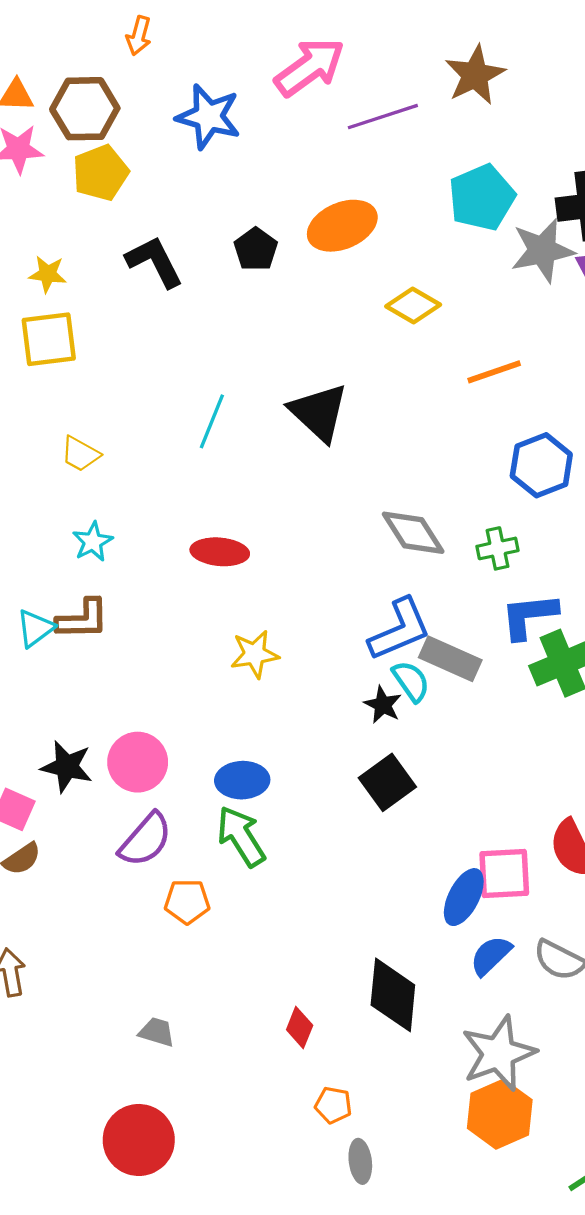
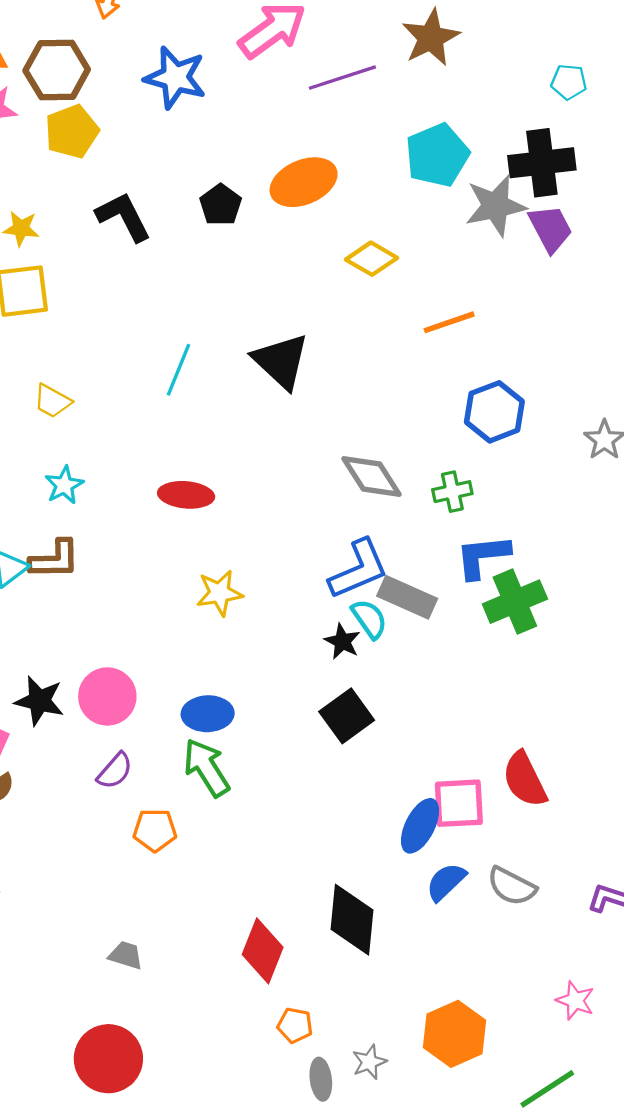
purple semicircle: (146, 840) -> (115, 771), size x0.7
red diamond: (300, 1028) -> (263, 951), size x1.6
gray star: (499, 1053) -> (369, 1062), moved, size x0.5

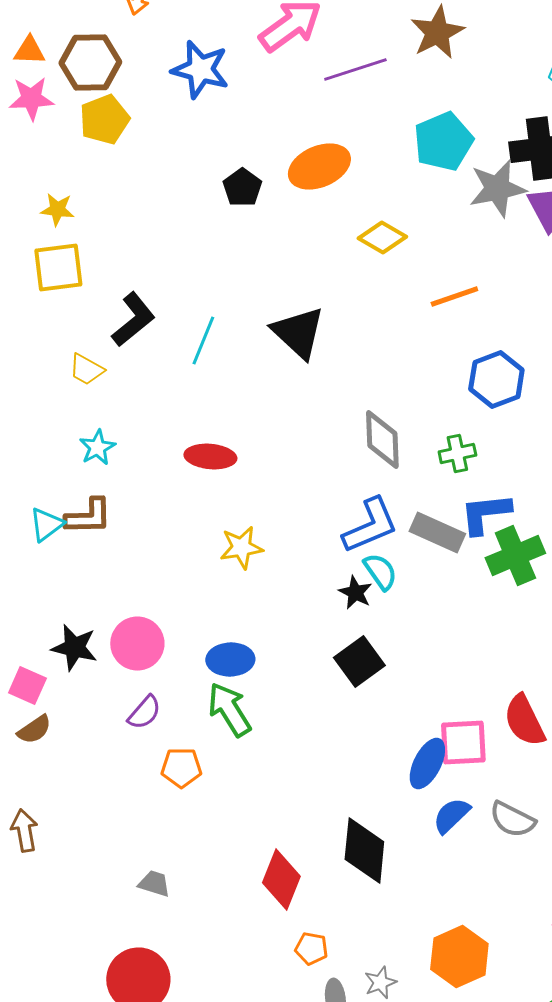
black L-shape: (124, 217) -> (133, 320), moved, turned 78
gray diamond: (371, 477) -> (382, 440), turned 30
gray rectangle: (407, 597) -> (437, 532), moved

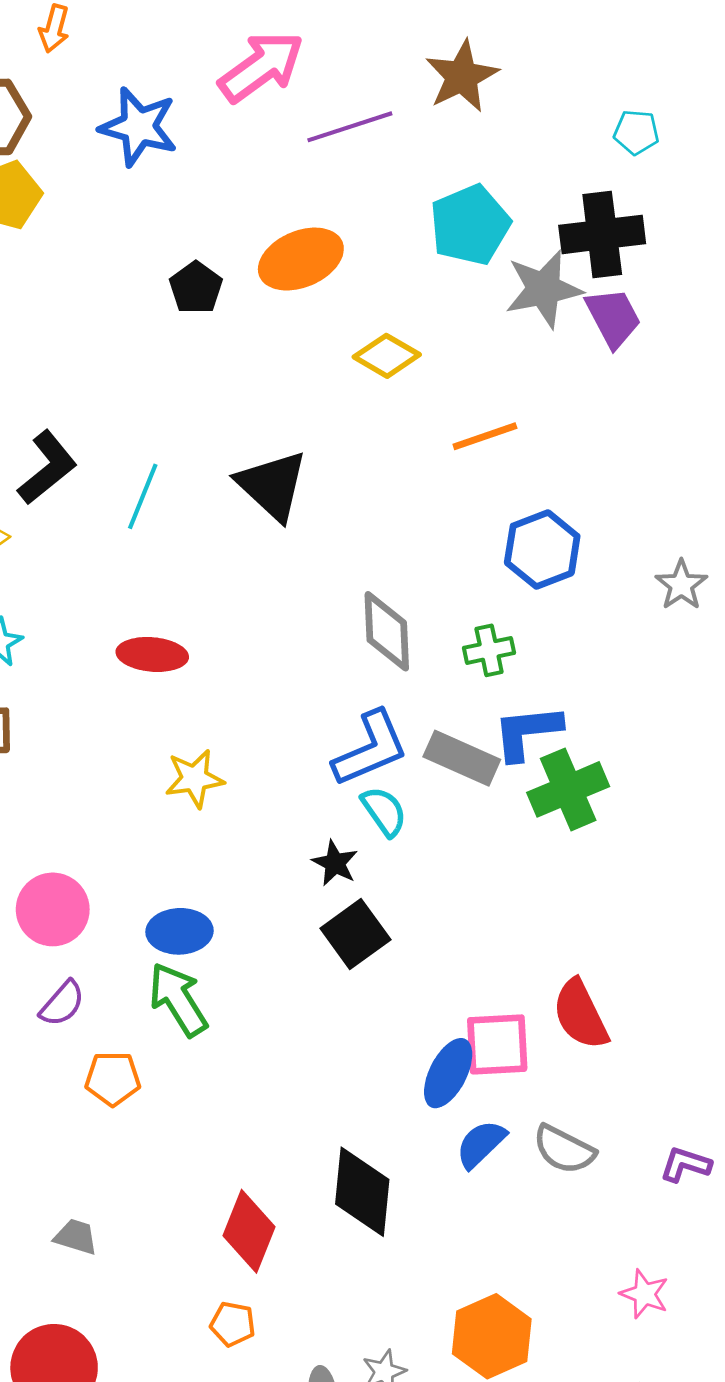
black star: (355, 592) -> (335, 863), moved
orange pentagon: (311, 948) -> (233, 1324), moved

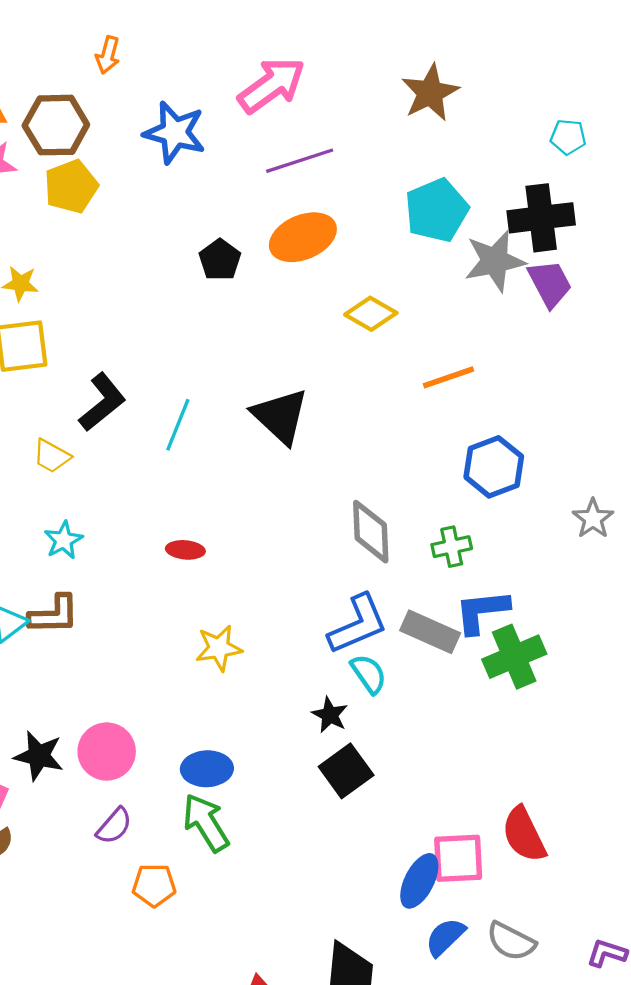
purple line: (350, 127) -> (300, 161), moved
gray star: (681, 585) -> (593, 519), moved
red ellipse: (152, 654) -> (185, 550), size x0.7

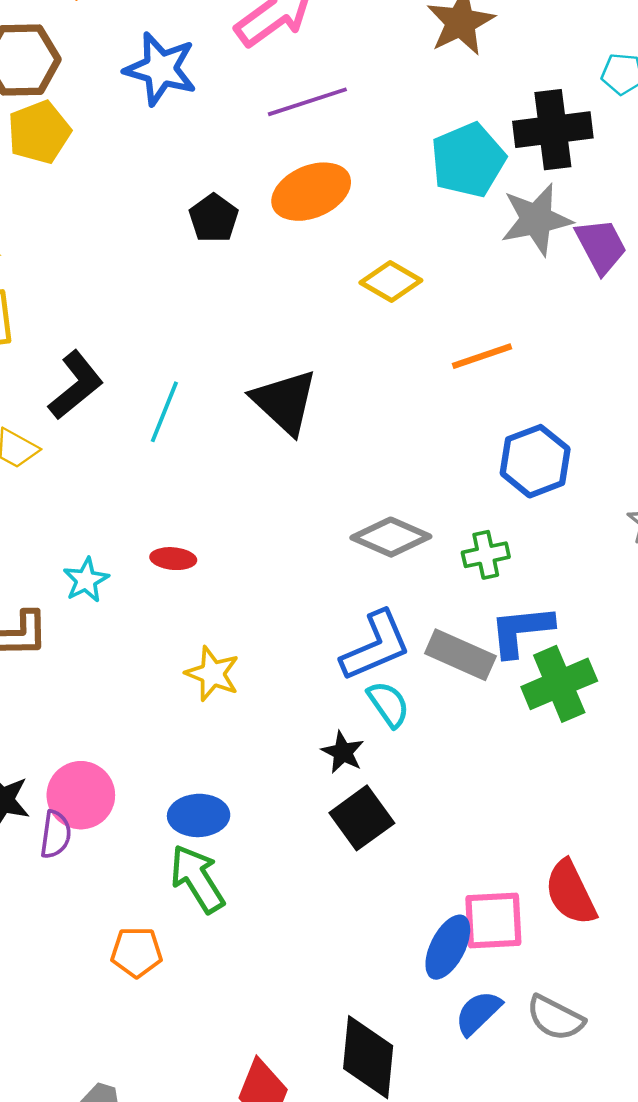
black cross: (541, 218) -> (553, 130), moved
gray diamond: (371, 532) -> (391, 537), turned -64
cyan star: (64, 540) -> (86, 580), moved
yellow star: (219, 648) -> (212, 674), turned 30
purple semicircle: (114, 826) -> (56, 834), moved, turned -33

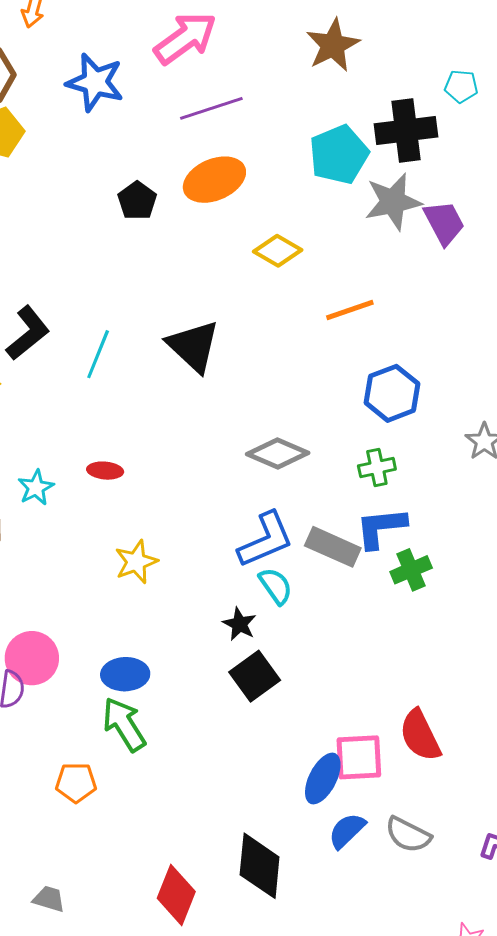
green cross: (486, 555) -> (377, 468), moved
yellow star: (212, 674) -> (136, 562), turned 30
green cross: (559, 684) -> (411, 570), size x0.7

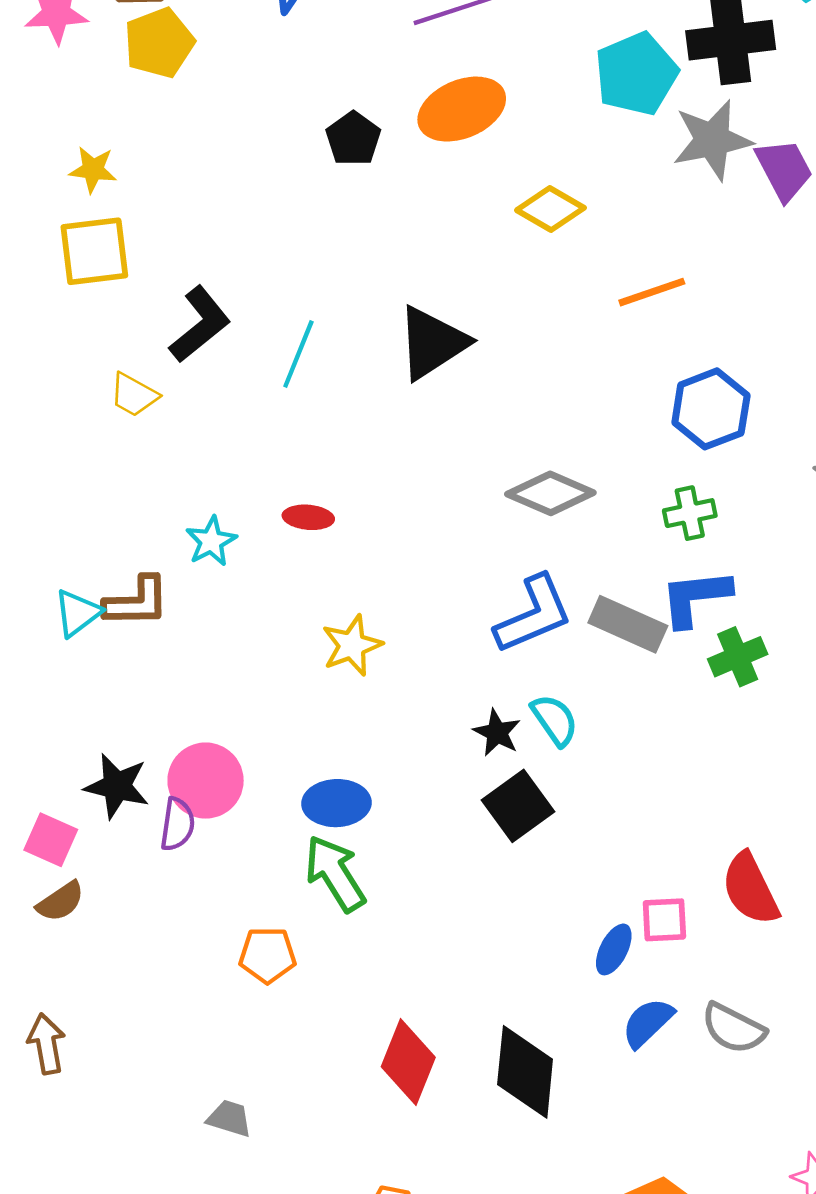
black triangle: (193, 346) -> (432, 343), turned 44
cyan semicircle: (276, 586) -> (555, 720), moved
pink square: (359, 757) -> (664, 920), size x0.7
blue ellipse: (323, 779) -> (614, 949), size x0.7
red diamond: (176, 895) -> (408, 1062), moved

